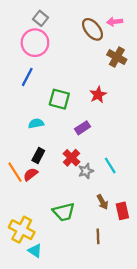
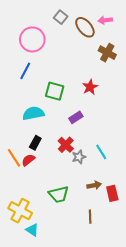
gray square: (40, 18) -> (61, 17), moved
cyan semicircle: (36, 123) -> (33, 113), size x1.5
brown arrow: (102, 202) -> (94, 185), turned -72

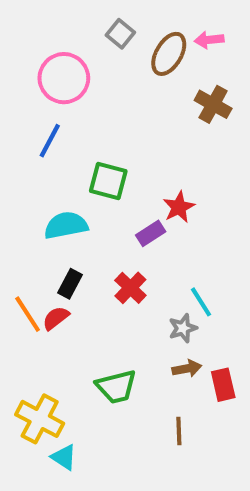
brown ellipse: (85, 27) -> (169, 54), turned 70
red star: (90, 87) -> (179, 207), moved
gray star: (79, 157) -> (183, 328), moved

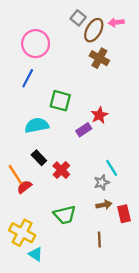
gray square: (120, 34) -> (78, 18), moved
brown cross: (213, 104) -> (99, 58), moved
black rectangle: (70, 284) -> (39, 158), turned -72
red cross: (130, 288) -> (61, 170), moved
red semicircle: (56, 318) -> (24, 187), moved

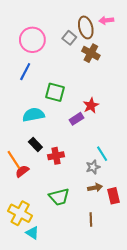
gray square: (78, 18) -> (69, 38), moved
brown ellipse: (94, 30) -> (86, 27), turned -45
red cross: (61, 170) -> (56, 156), turned 35

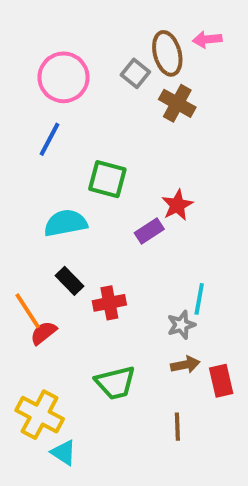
cyan line: (102, 154) -> (199, 299), turned 42

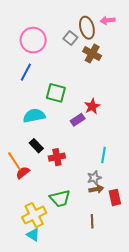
gray star: (181, 325) -> (94, 178), moved
yellow cross: (40, 415) -> (34, 215), moved, turned 35

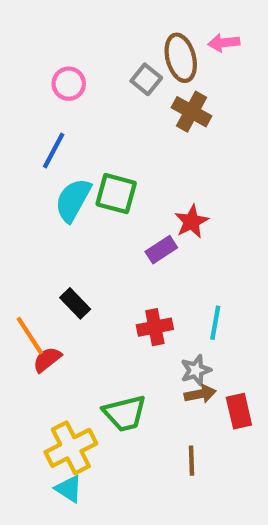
pink circle: (33, 40) -> (69, 84), size x0.6
cyan semicircle: (34, 116) -> (73, 200), moved, turned -50
red cross: (57, 157) -> (155, 327), moved

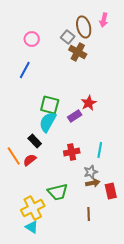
pink arrow: (224, 43) -> (104, 20), turned -72
brown cross: (192, 112) -> (78, 52), moved
green square: (116, 194) -> (50, 105), moved
cyan semicircle: (73, 200) -> (48, 122), moved
red semicircle: (47, 359) -> (30, 160), moved

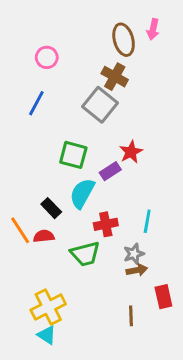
gray square: (68, 37) -> (100, 105), moved, size x1.6
cyan semicircle: (48, 122) -> (82, 193), moved
red semicircle: (30, 160) -> (44, 236), turned 32
red rectangle: (111, 191) -> (163, 297), moved
green trapezoid: (58, 192) -> (85, 254), moved

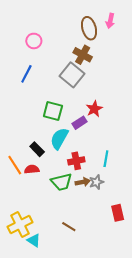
brown arrow: (137, 270) -> (83, 182), moved
yellow cross: (48, 307) -> (20, 224), moved
brown line: (131, 316) -> (69, 227), moved, turned -56

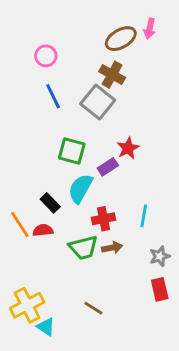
brown ellipse: (89, 28) -> (121, 39), turned 75
blue line: (26, 74) -> (53, 96), moved, turned -54
gray star: (96, 182) -> (160, 256), moved

